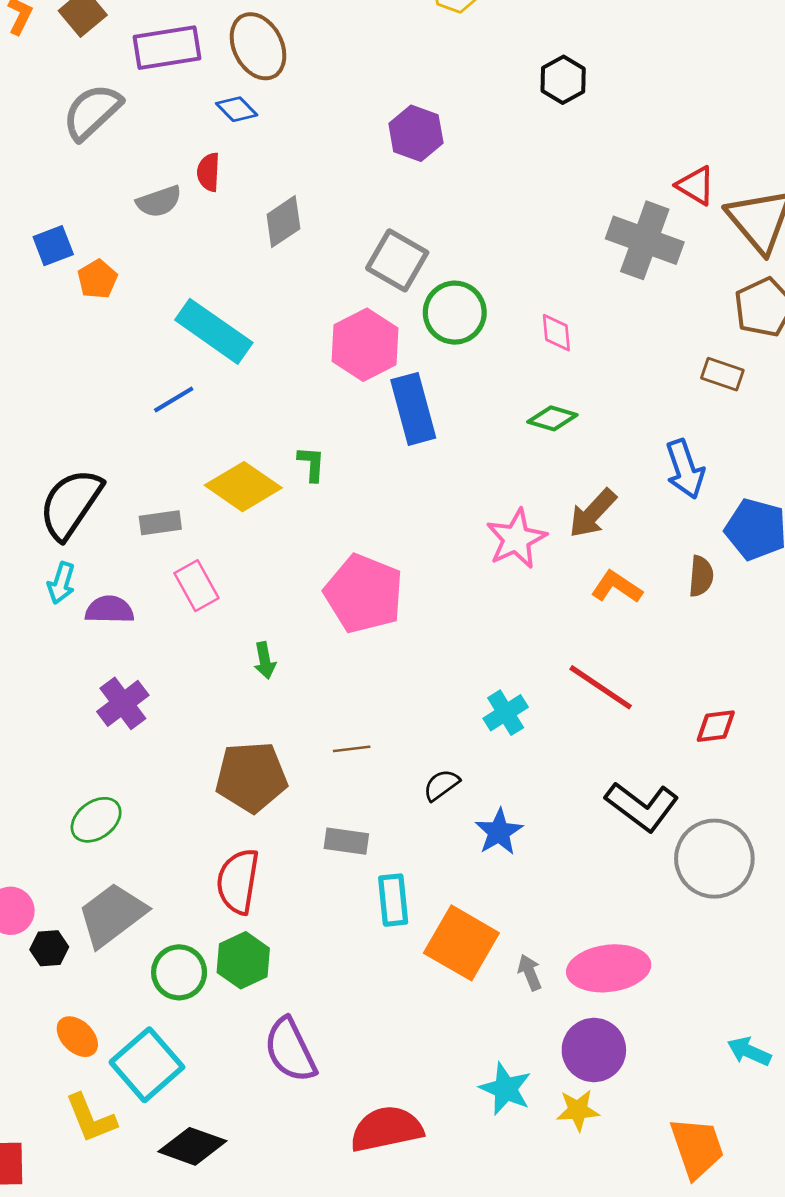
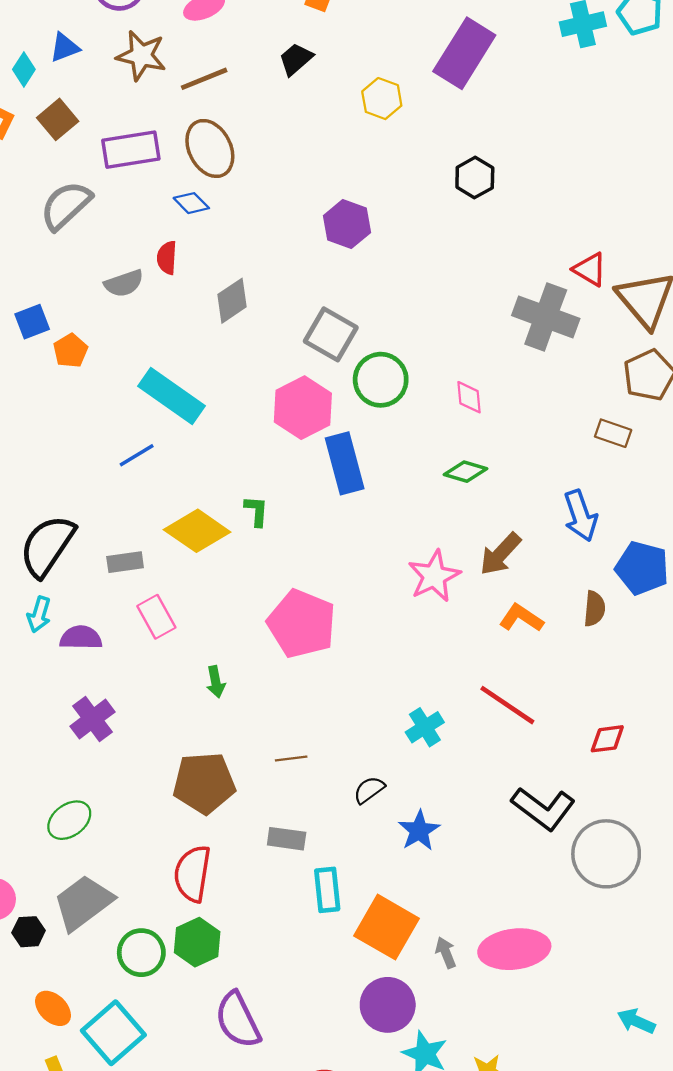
purple circle: (594, 1050) -> (388, 1005), moved

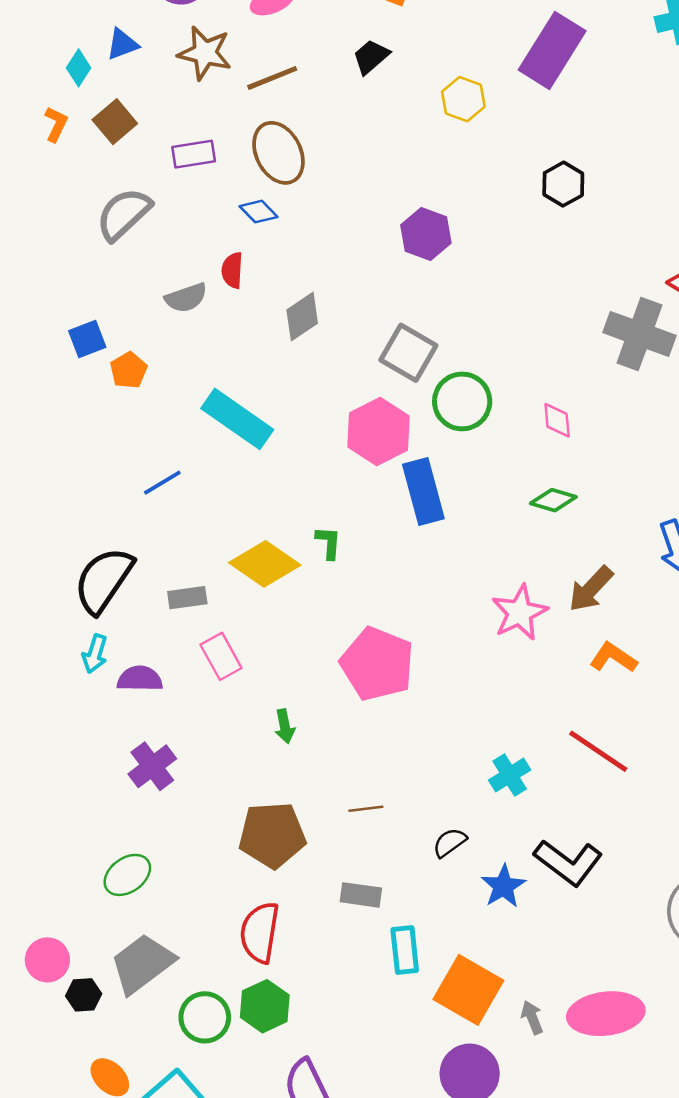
purple rectangle: (131, 150) -> (194, 154), size x0.7
blue line: (137, 455) -> (162, 483), moved
black L-shape: (543, 809) -> (568, 862), moved

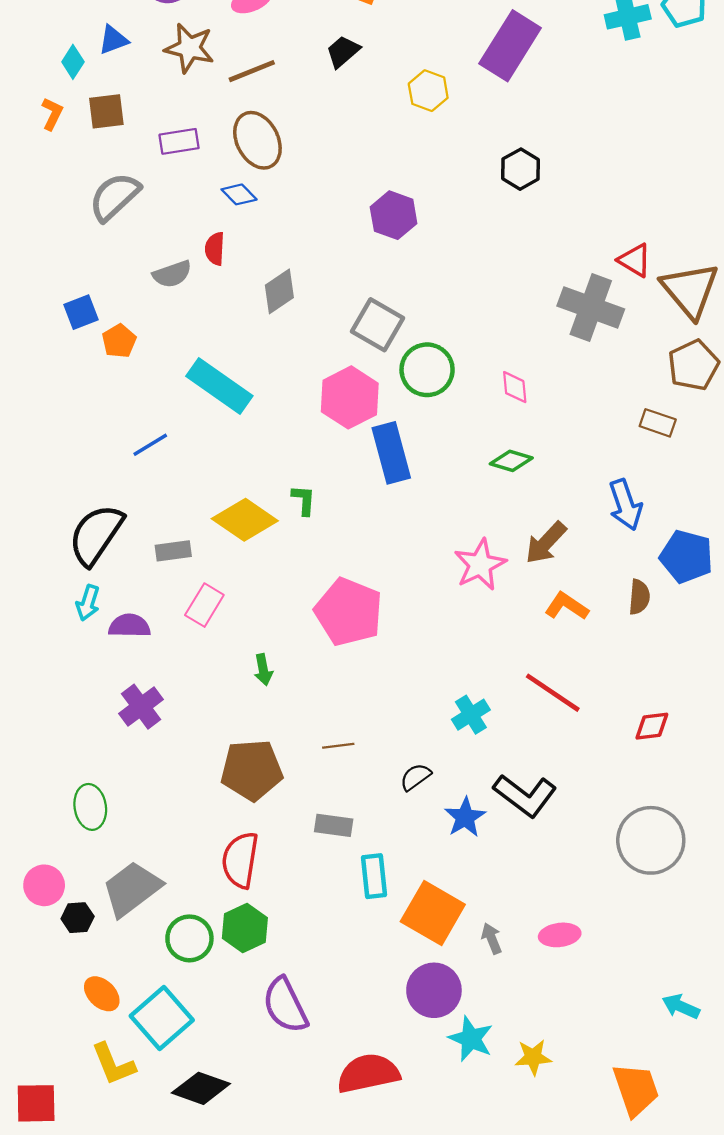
brown square: (115, 122) -> (106, 111), turned 33
pink rectangle: (221, 656) -> (204, 605), turned 60
green ellipse: (127, 875) -> (90, 807), moved, turned -63
pink ellipse: (606, 1014) -> (560, 935), size x0.6

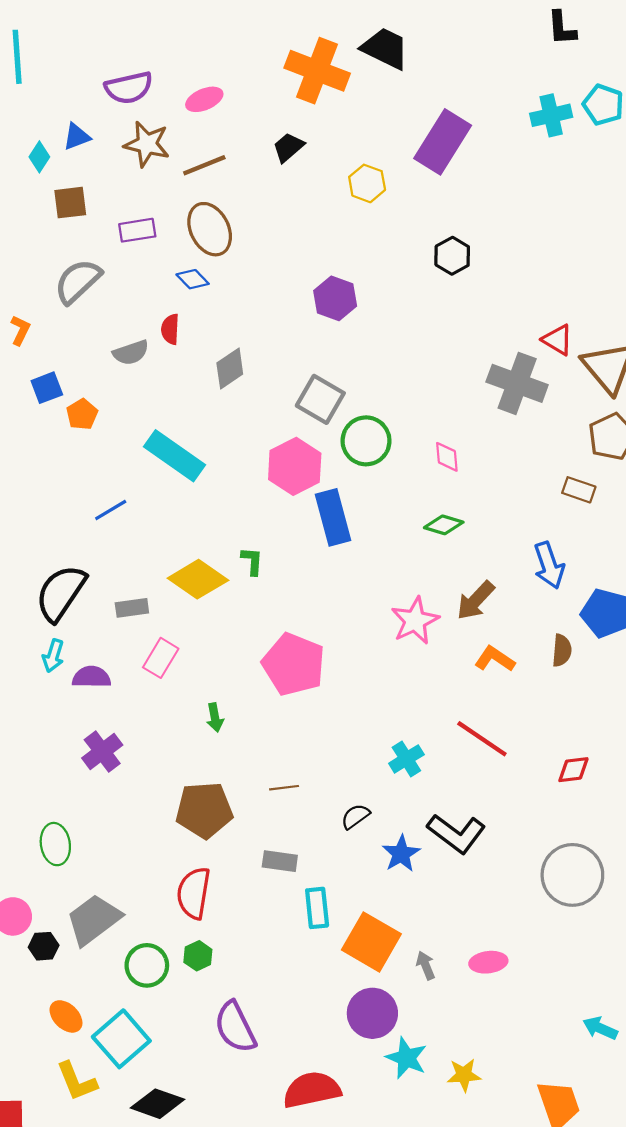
orange L-shape: (52, 114) -> (20, 330), moved
green hexagon: (245, 928) -> (198, 956), size x0.7

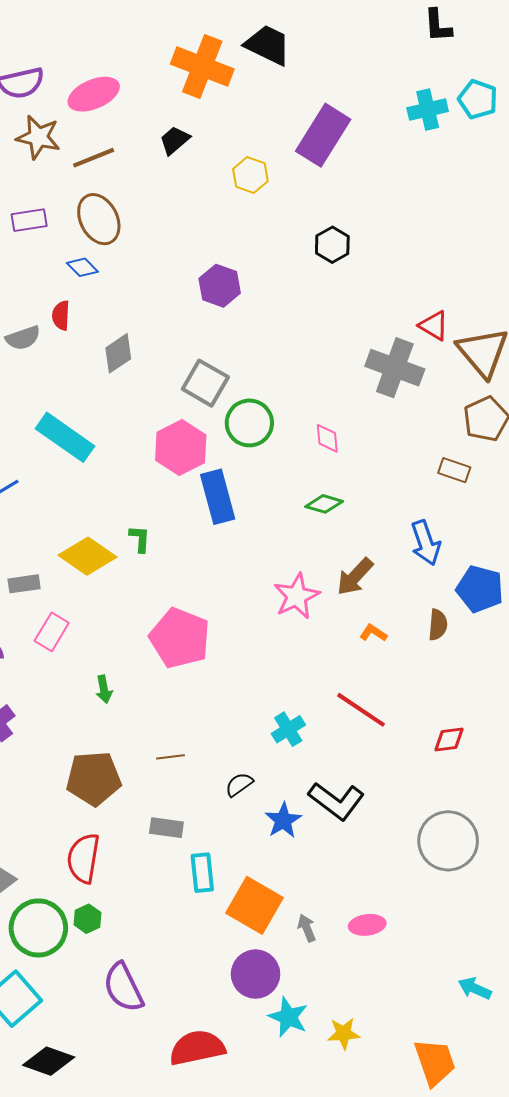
pink ellipse: (204, 99) -> (94, 94), size x1.4
orange L-shape: (495, 659) -> (373, 633), size x0.7
green circle: (147, 965) -> (38, 928), size x1.4

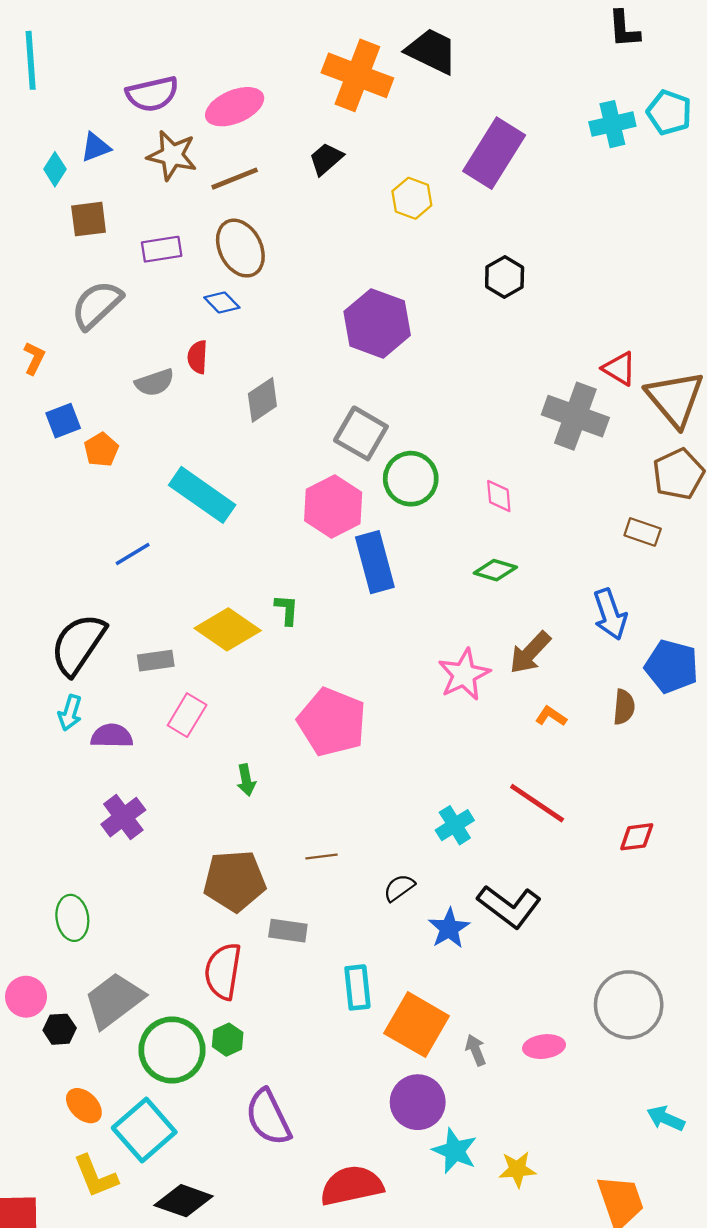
purple hexagon: (220, 286) -> (377, 323), size x1.4
gray rectangle: (166, 828) -> (288, 931), moved
gray circle: (448, 841) -> (629, 1005), moved

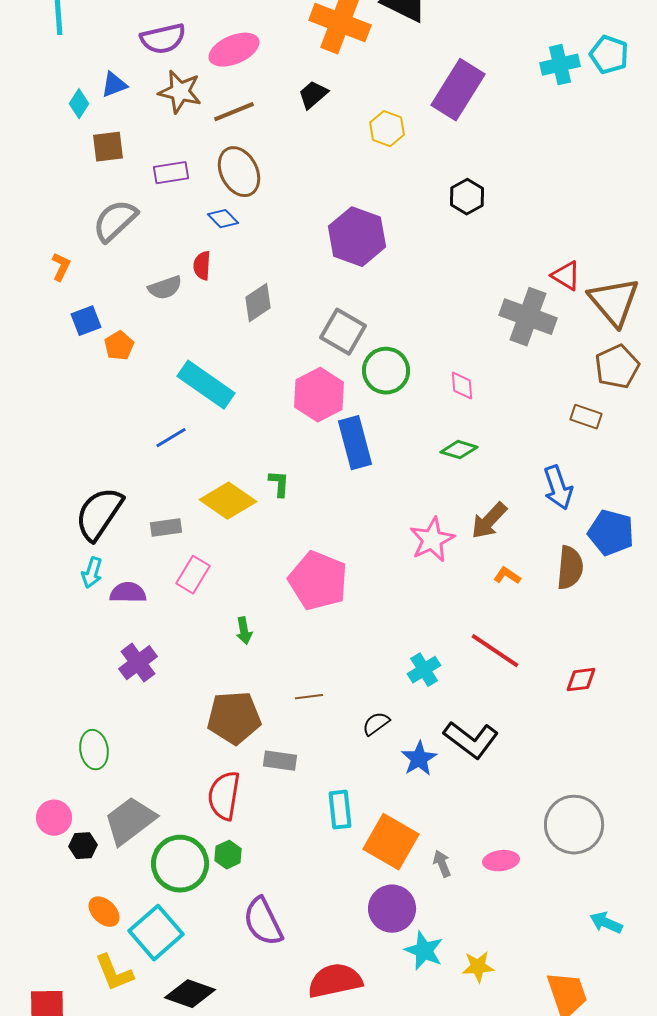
blue line: (133, 554) -> (171, 438), moved
brown semicircle: (624, 707) -> (570, 568), size x1.4

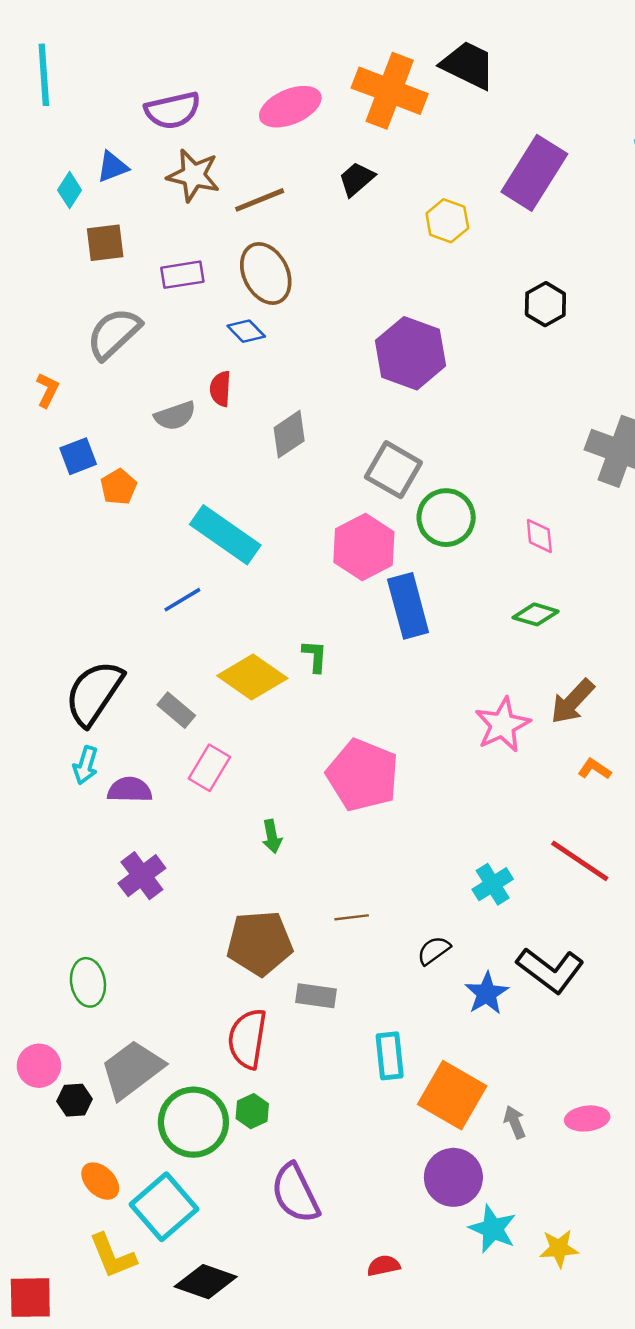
pink ellipse: (234, 50) -> (290, 107), moved
gray rectangle: (166, 528) -> (176, 710), turned 48
red semicircle: (335, 981) -> (384, 1266), size x0.5

